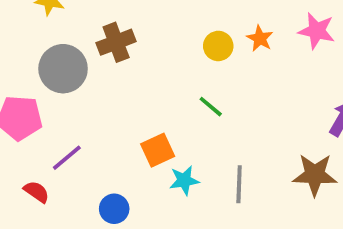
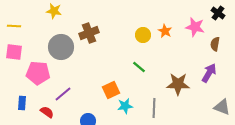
brown star: (315, 175) -> (178, 84), moved

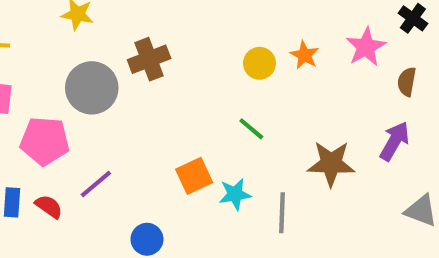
pink star: (195, 27) -> (366, 47), turned 30
cyan star: (125, 106) -> (235, 194), moved
red semicircle: (47, 112) -> (49, 207), moved

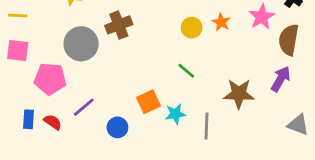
brown semicircle: (407, 82) -> (289, 40), size x1.6
blue circle: (147, 239) -> (117, 127), moved

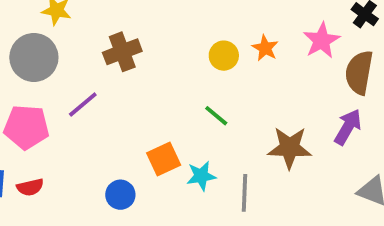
gray circle: (81, 44) -> (34, 57), moved
purple line: (84, 107) -> (83, 104), moved
red semicircle: (53, 122) -> (30, 187), turned 132

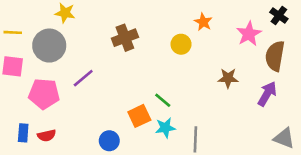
orange star: (265, 48) -> (203, 22), moved
brown cross: (122, 52) -> (125, 38), moved
green line: (216, 116) -> (163, 100), moved
brown star: (290, 148) -> (228, 78), moved, size x0.7

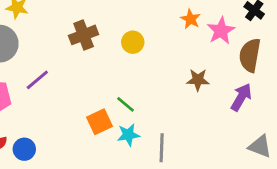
orange star: (203, 22) -> (191, 19), moved
yellow circle: (181, 44) -> (133, 42), moved
blue circle: (109, 141) -> (24, 149), moved

